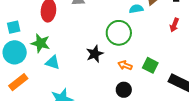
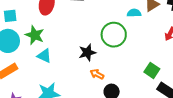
orange arrow: (125, 65) -> (97, 74), moved
green square: (150, 65) -> (152, 70), moved

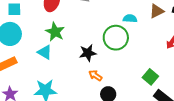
cyan semicircle: (134, 13) -> (130, 18), moved
green star: (35, 35) -> (55, 32), moved

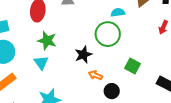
cyan triangle: (45, 52) -> (41, 63), turned 35
green square: (150, 77) -> (132, 66), moved

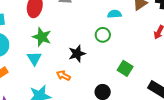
green circle: (108, 34) -> (103, 35), size x0.6
orange arrow: (95, 75) -> (63, 76), moved

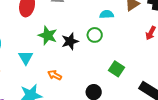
green star: (42, 37) -> (48, 35), moved
black star: (77, 54) -> (70, 41), moved

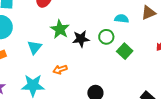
green square: (116, 69) -> (125, 51), moved
orange arrow: (55, 75) -> (60, 70), turned -56

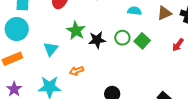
cyan semicircle: (122, 19) -> (134, 11), moved
green square: (125, 51) -> (142, 41), moved

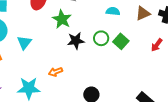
green star: (76, 31) -> (62, 19), moved
cyan triangle: (51, 49) -> (24, 43), moved

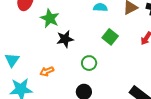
green circle: (101, 38) -> (89, 63), moved
cyan triangle: (24, 43) -> (12, 60), moved

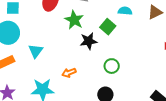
green square: (110, 37) -> (108, 27), moved
cyan triangle: (12, 60) -> (36, 51), moved

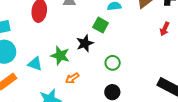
green star: (74, 20) -> (60, 56), moved
cyan triangle: (36, 51) -> (35, 64), turned -35

